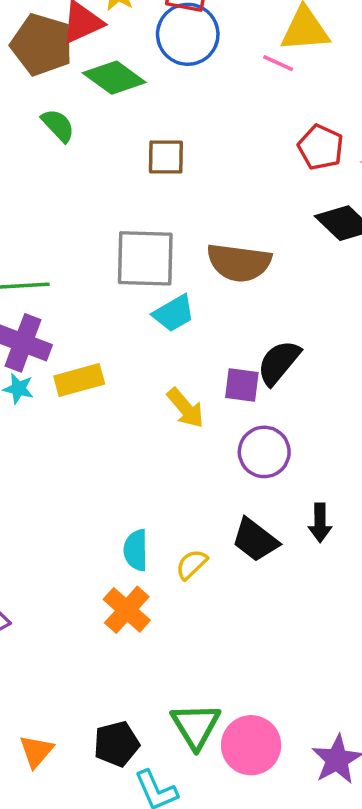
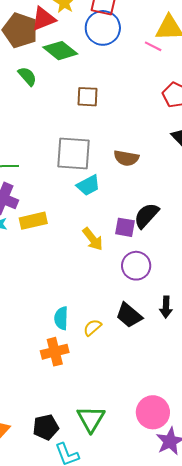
brown semicircle: (239, 263) -> (126, 158), size x0.7
orange cross: (127, 610) -> (55, 352), turned 32
pink circle: (251, 745) -> (153, 412), moved

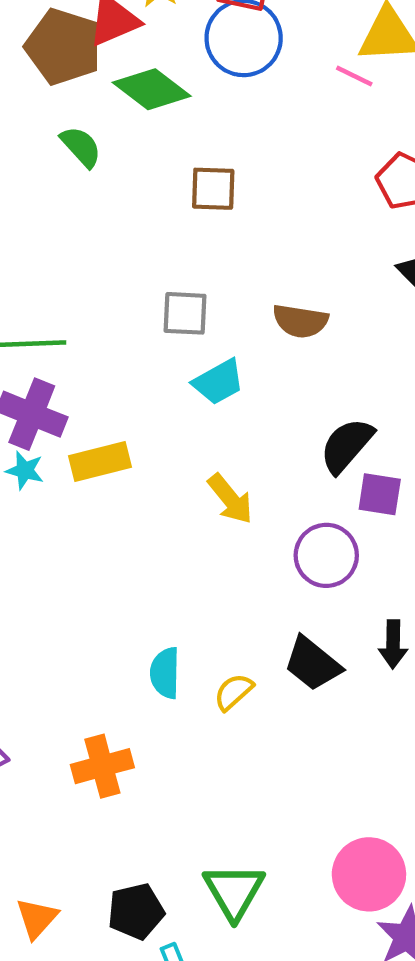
gray square: (74, 154) -> (185, 313), size x0.6
purple square: (125, 227) -> (380, 494), moved
orange cross: (55, 352) -> (102, 766), moved

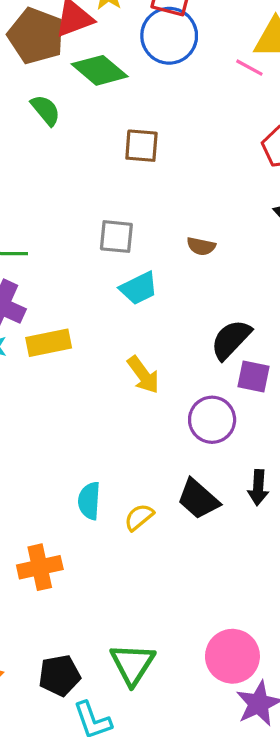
brown semicircle: (300, 321) -> (201, 246), size x0.7

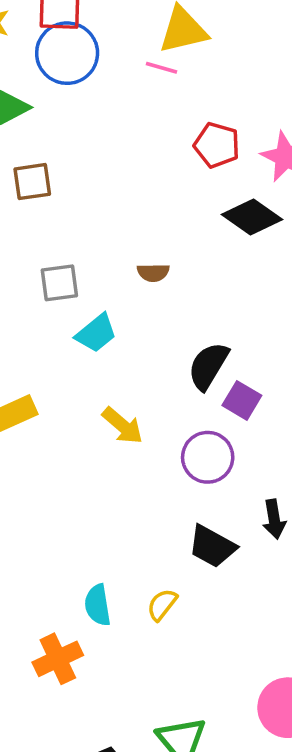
brown square: (141, 146) -> (32, 182), moved
purple square: (254, 377) -> (242, 400), turned 32
cyan semicircle: (89, 501) -> (98, 605), moved
yellow semicircle: (139, 517) -> (162, 605), moved

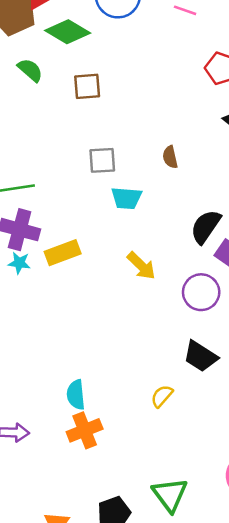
brown semicircle: (153, 273) -> (170, 157), turned 75
cyan trapezoid: (96, 333) -> (126, 198), turned 40
cyan semicircle: (98, 605) -> (76, 395), moved

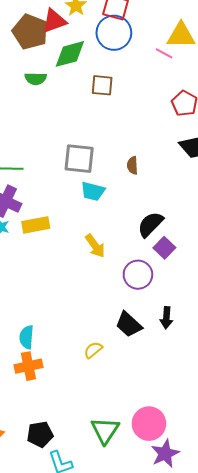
green diamond: (68, 32) -> (70, 54), turned -56
green semicircle: (30, 70) -> (36, 79), turned 130
brown square: (87, 86) -> (102, 85), moved
gray square: (102, 160) -> (79, 159), size x1.4
green triangle: (170, 495) -> (105, 430), moved

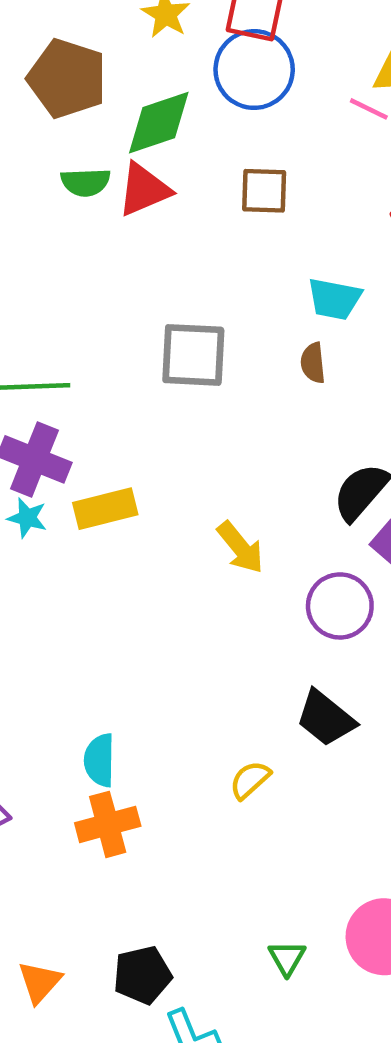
red triangle: (54, 21) -> (144, 190), moved
brown square: (102, 85) -> (264, 191), moved
cyan trapezoid: (93, 191) -> (334, 299), moved
green triangle: (105, 430) -> (287, 958), size x0.6

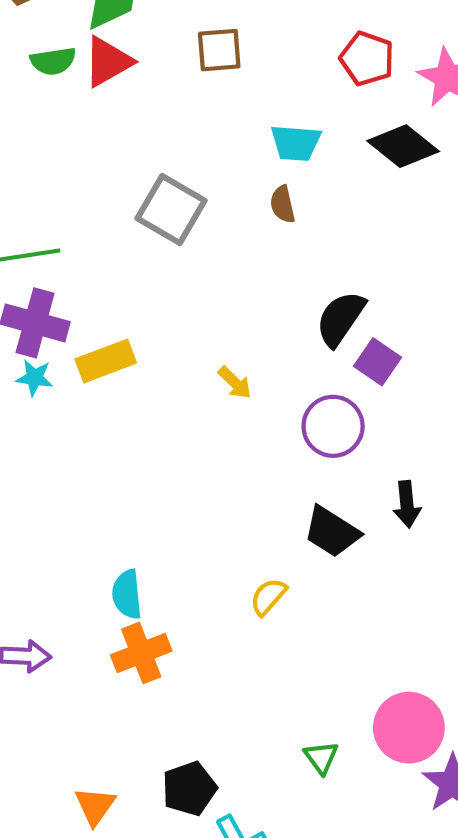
gray square: (193, 355) -> (171, 210), turned 34
yellow arrow: (240, 547) -> (235, 383), size x0.7

